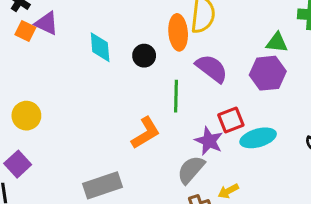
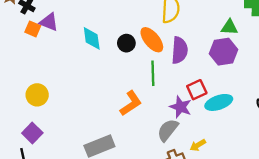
orange ellipse: (178, 32) -> (152, 40), moved, turned -32
purple semicircle: (212, 68) -> (180, 50), turned 60

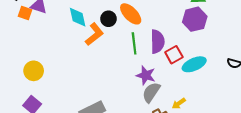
purple semicircle: (180, 50) -> (157, 42), moved
orange L-shape: (131, 103) -> (94, 34), moved
purple star: (181, 107) -> (146, 75), moved

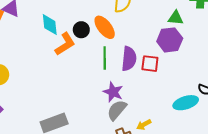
red square: (174, 55) -> (150, 64), moved, turned 30
cyan ellipse: (194, 64) -> (186, 103), moved

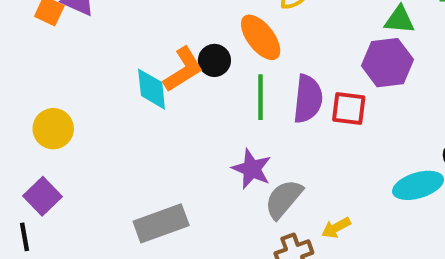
cyan diamond: (50, 25) -> (152, 89), moved
black circle: (81, 30) -> (214, 60), moved
purple star: (113, 92) -> (252, 169), moved

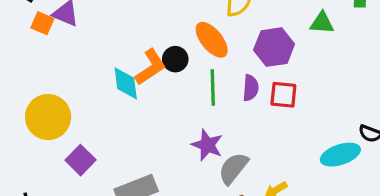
purple hexagon: (387, 63) -> (274, 47), moved
purple semicircle: (308, 99) -> (251, 88), size x0.7
yellow circle: (53, 129) -> (48, 117), size x1.4
purple square: (42, 196) -> (80, 160), moved

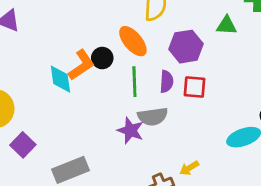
gray semicircle: (233, 168) -> (153, 116), moved, turned -136

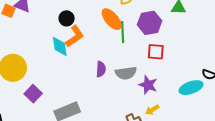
black circle: (102, 58) -> (67, 18), moved
green line: (134, 82) -> (123, 32), moved
purple semicircle: (167, 82) -> (101, 69), moved
purple star: (130, 131) -> (148, 85), moved

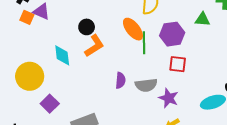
cyan diamond: (60, 46) -> (62, 55), moved

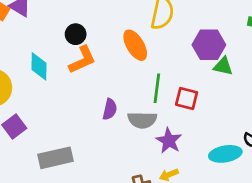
green triangle: (202, 19) -> (223, 66), moved
purple hexagon: (172, 34) -> (209, 45), moved
green line: (144, 43) -> (157, 88), moved

